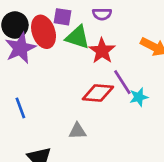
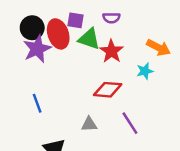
purple line: (122, 82) -> (130, 123), moved
cyan star: (139, 97) -> (145, 71), moved

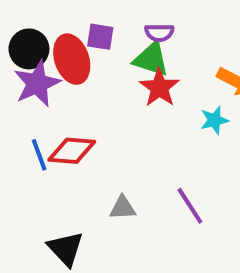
green triangle: (89, 39) -> (151, 59), moved
red diamond: (108, 90) -> (72, 151), moved
blue line: (37, 103) -> (39, 155), moved

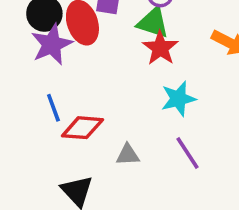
cyan star: (214, 120) -> (178, 99), moved, size x1.4
red diamond: (72, 151) -> (82, 128), moved

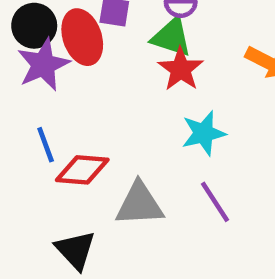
gray triangle: (128, 155) -> (139, 204), size x1.6

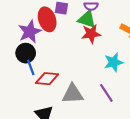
black circle: (34, 26) -> (26, 53), moved
red star: (181, 69) -> (91, 34), turned 30
cyan star: (204, 133) -> (114, 62), moved

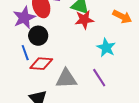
black circle: (26, 53) -> (38, 36), moved
cyan star: (114, 62) -> (106, 48), turned -30

